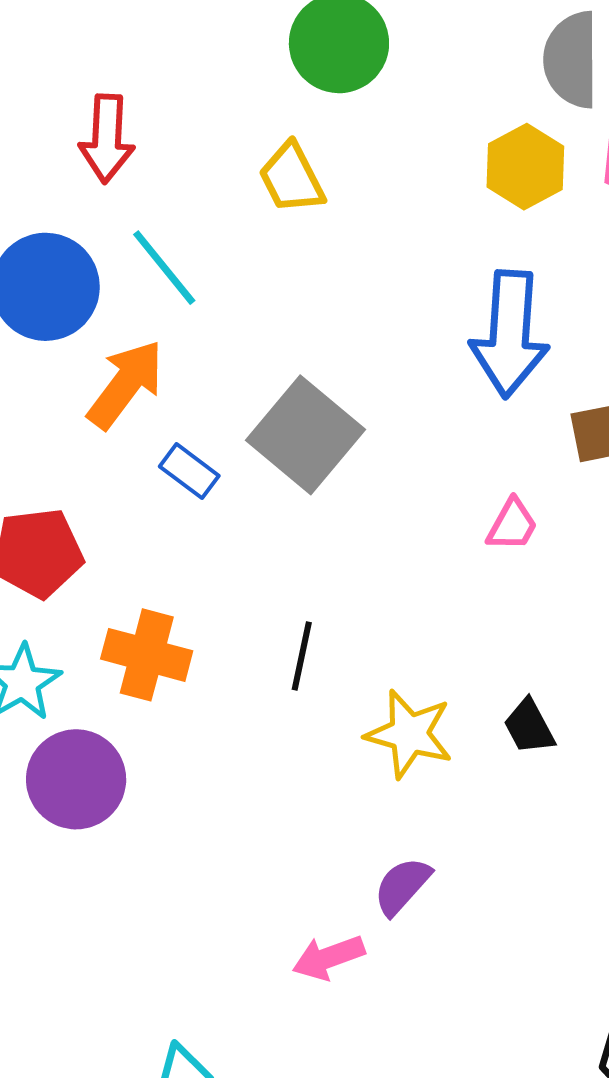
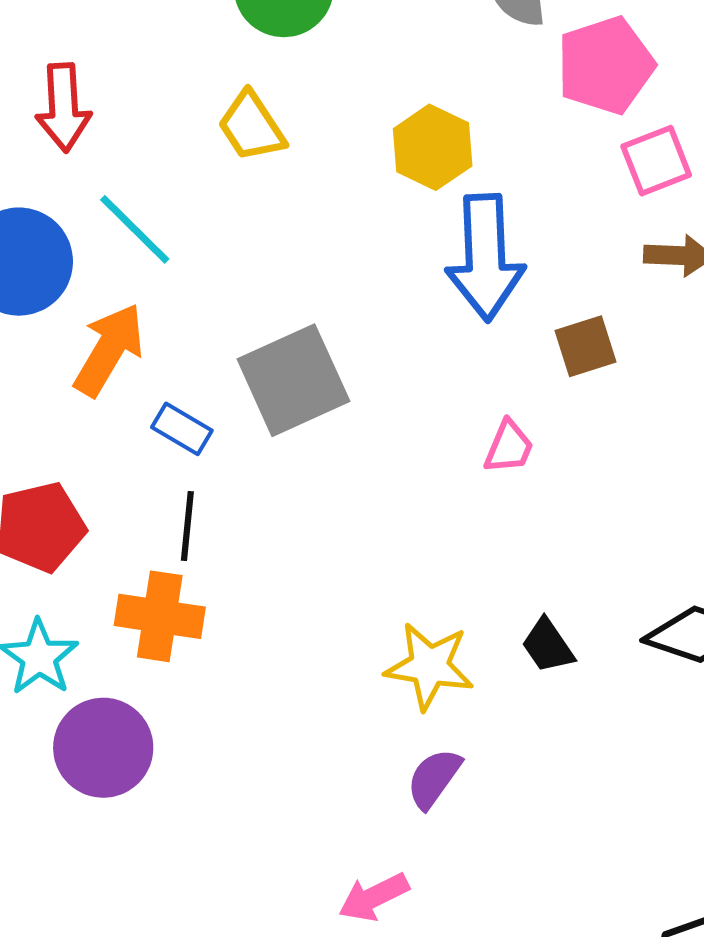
yellow hexagon: (525, 167) -> (433, 147), moved
gray square: (306, 435) -> (293, 380), turned 32
black line: (302, 656) -> (187, 526), moved
purple semicircle: (402, 886) -> (434, 778), moved

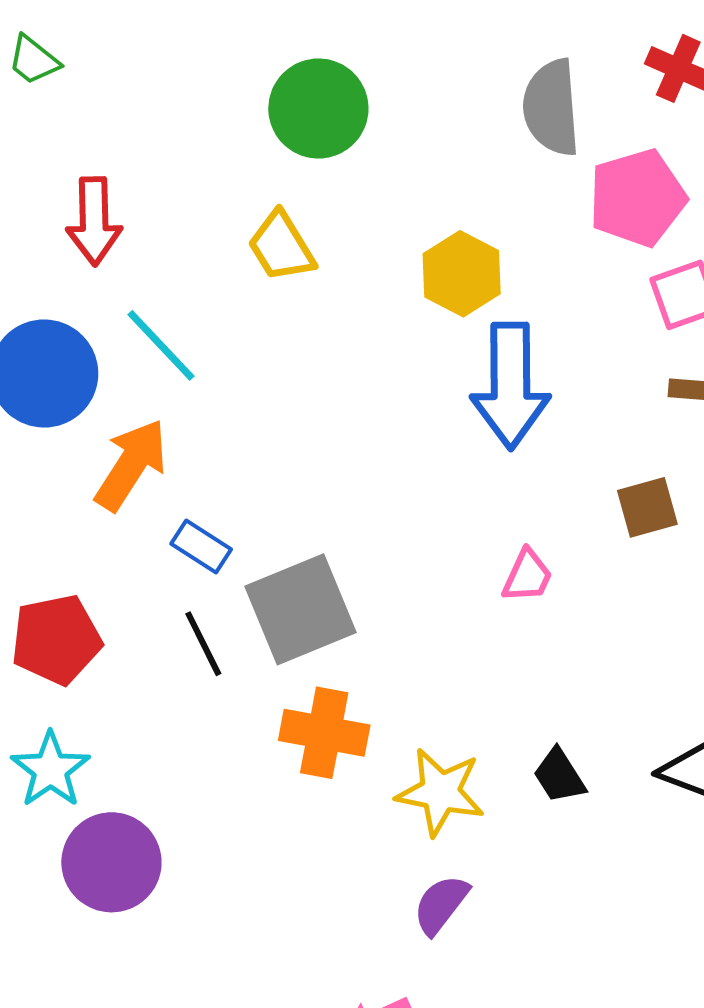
brown square: (586, 346) -> (647, 507), moved
gray square: (293, 380) -> (300, 609), moved
black line: (187, 526) -> (203, 644), turned -34
orange cross: (160, 616) -> (324, 733), moved

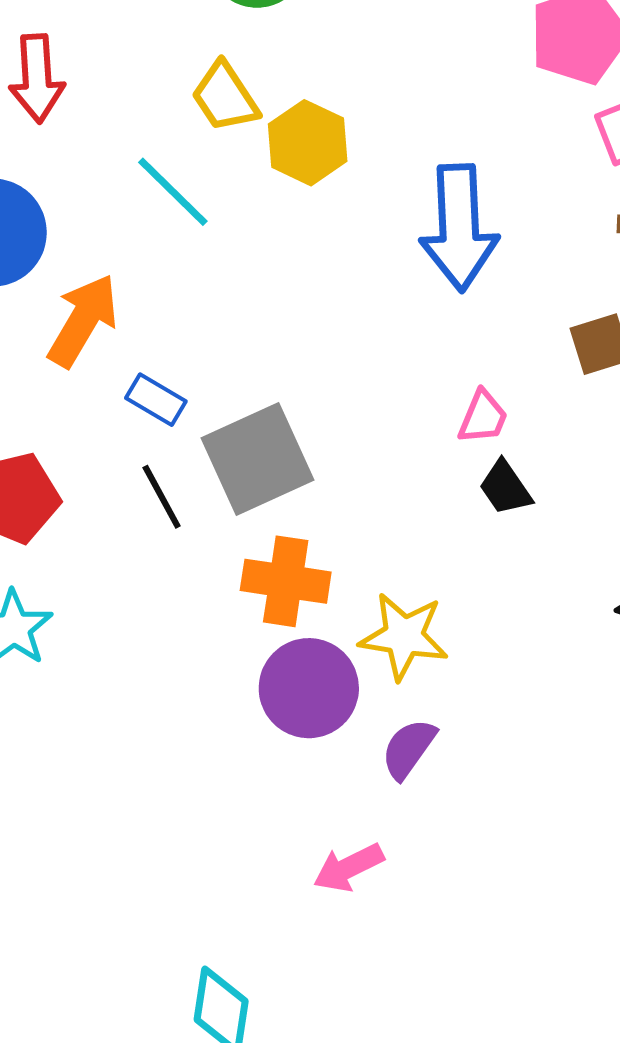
yellow hexagon: (462, 274) -> (308, 143), moved
cyan line: (161, 345) -> (173, 192), moved
black trapezoid: (559, 776) -> (505, 488), moved
purple circle: (111, 862) -> (309, 688), moved

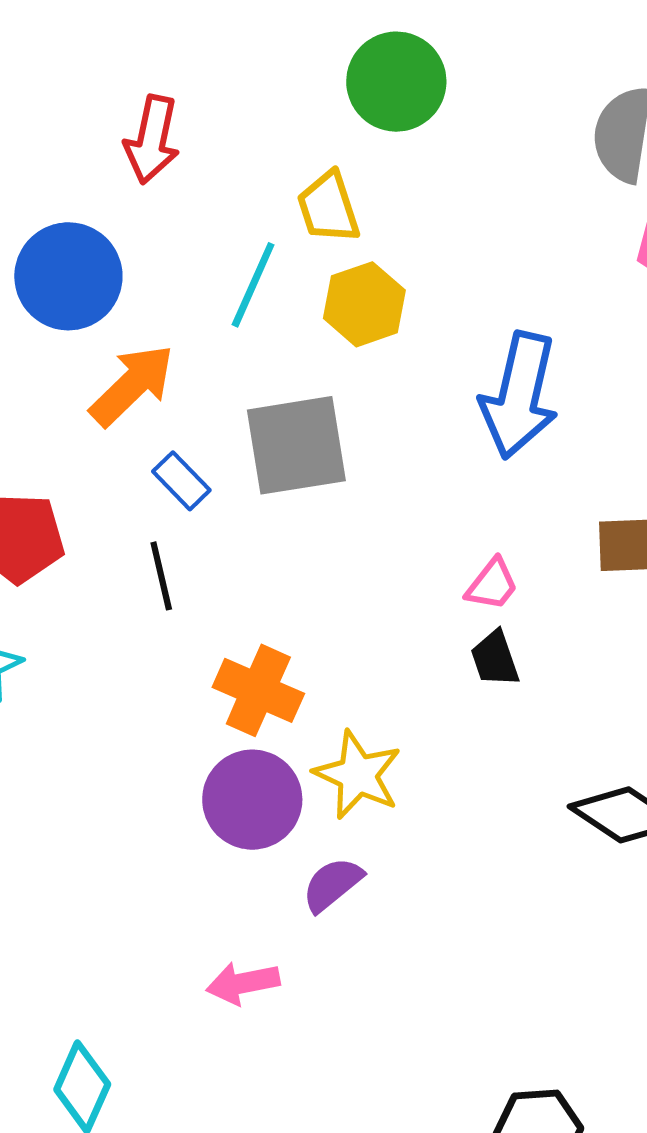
yellow hexagon: (308, 143) -> (364, 304), moved
cyan line: (173, 192) -> (253, 285), turned 54
gray square: (257, 459) -> (296, 445), moved

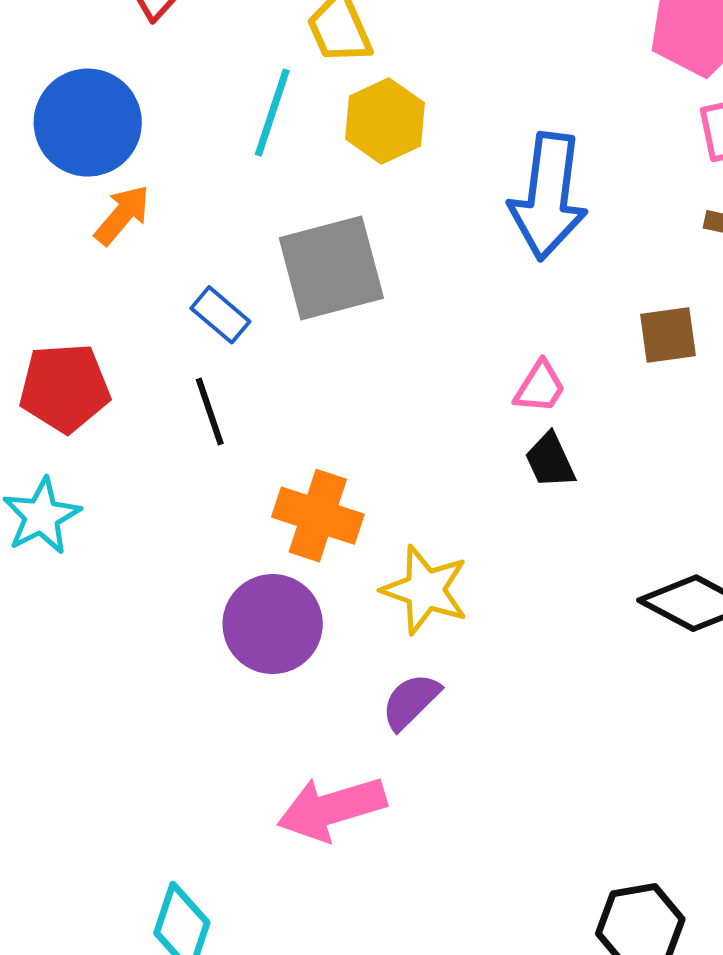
orange arrow: (132, 385) -> (122, 215), moved, size x0.7
purple circle: (252, 800) -> (273, 624), moved
pink arrow: (243, 983) -> (332, 808), size x1.5

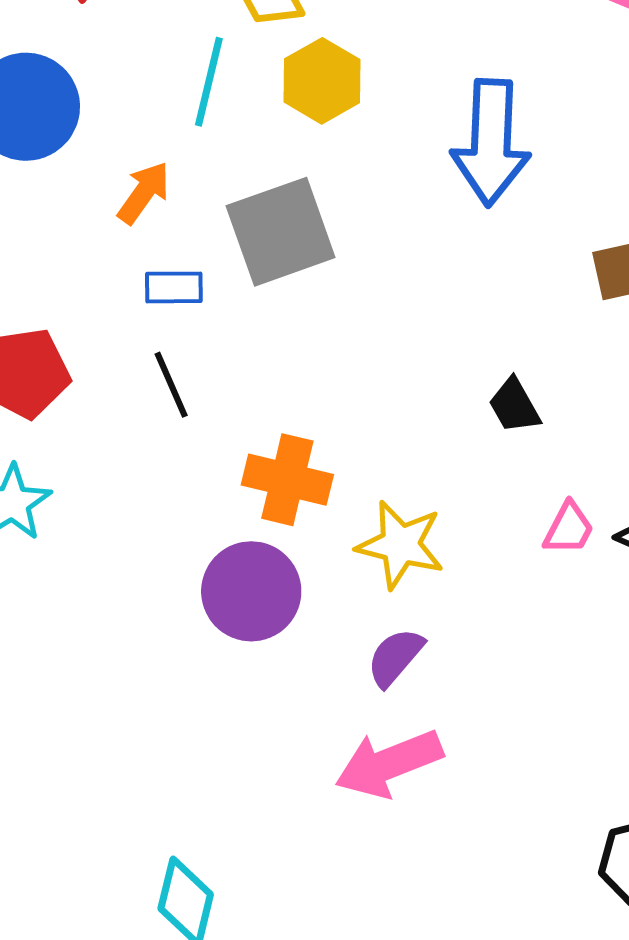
orange arrow: (122, 215) -> (144, 193), moved
blue rectangle: (220, 315) -> (174, 287), turned -36
pink trapezoid: (540, 387) -> (569, 528), moved
pink arrow: (332, 808) -> (389, 764), moved

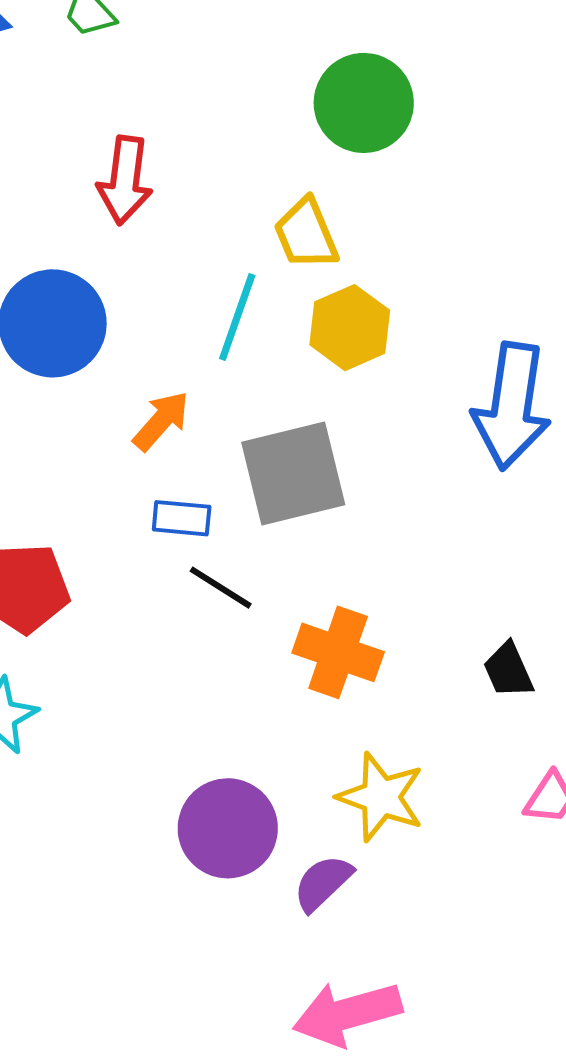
black line: (171, 385) -> (221, 588), moved, turned -40
orange cross: (287, 480) -> (338, 652), moved
purple semicircle: (395, 657) -> (323, 883), moved

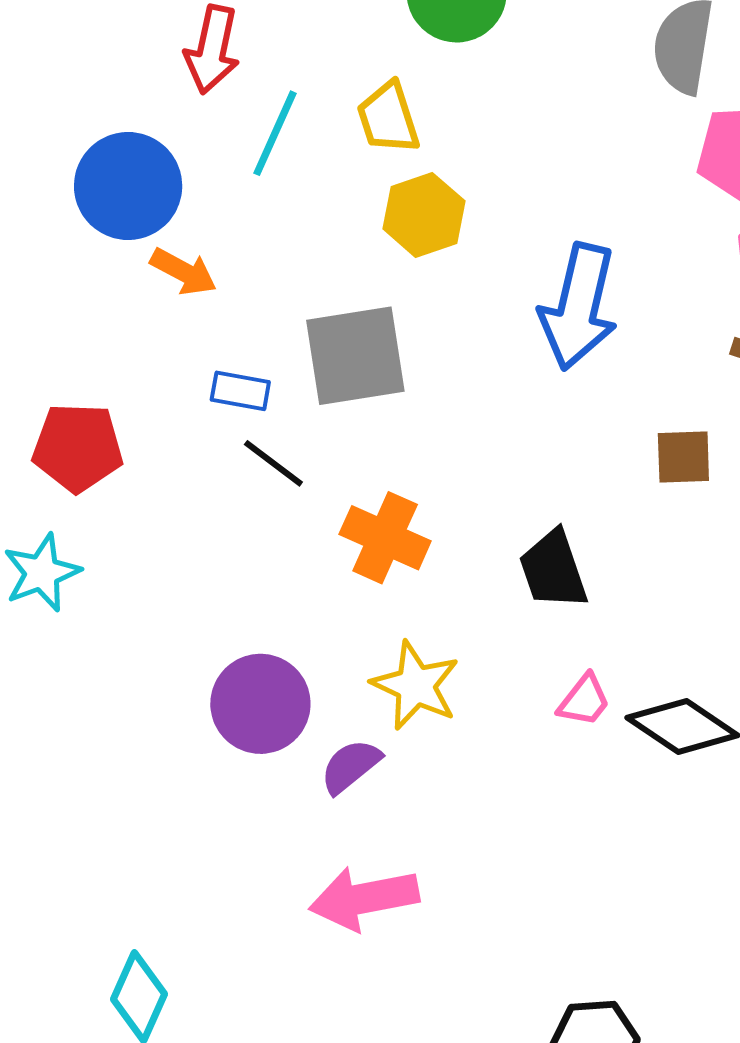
cyan line: (237, 317) -> (275, 133), moved
orange arrow: (161, 421) -> (184, 272), moved, turned 72
black trapezoid: (508, 670) -> (553, 570), size x1.4

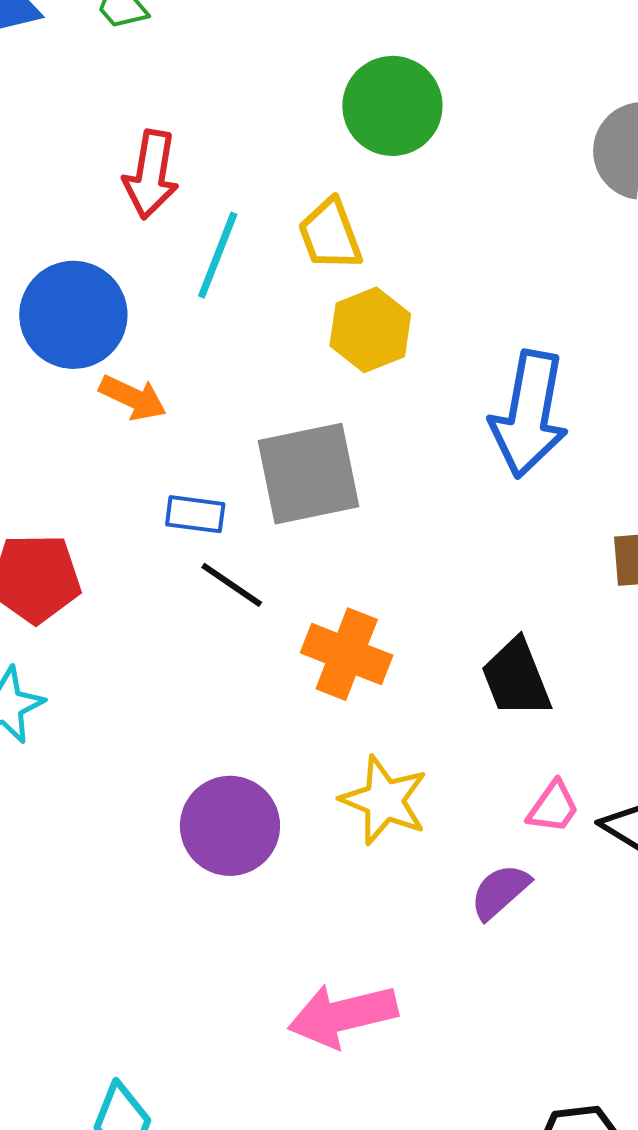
purple semicircle: (351, 766) -> (500, 892), moved

